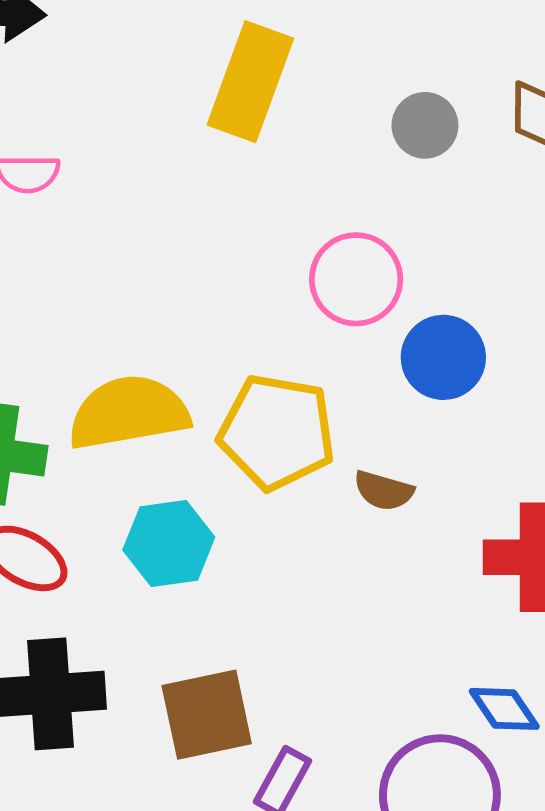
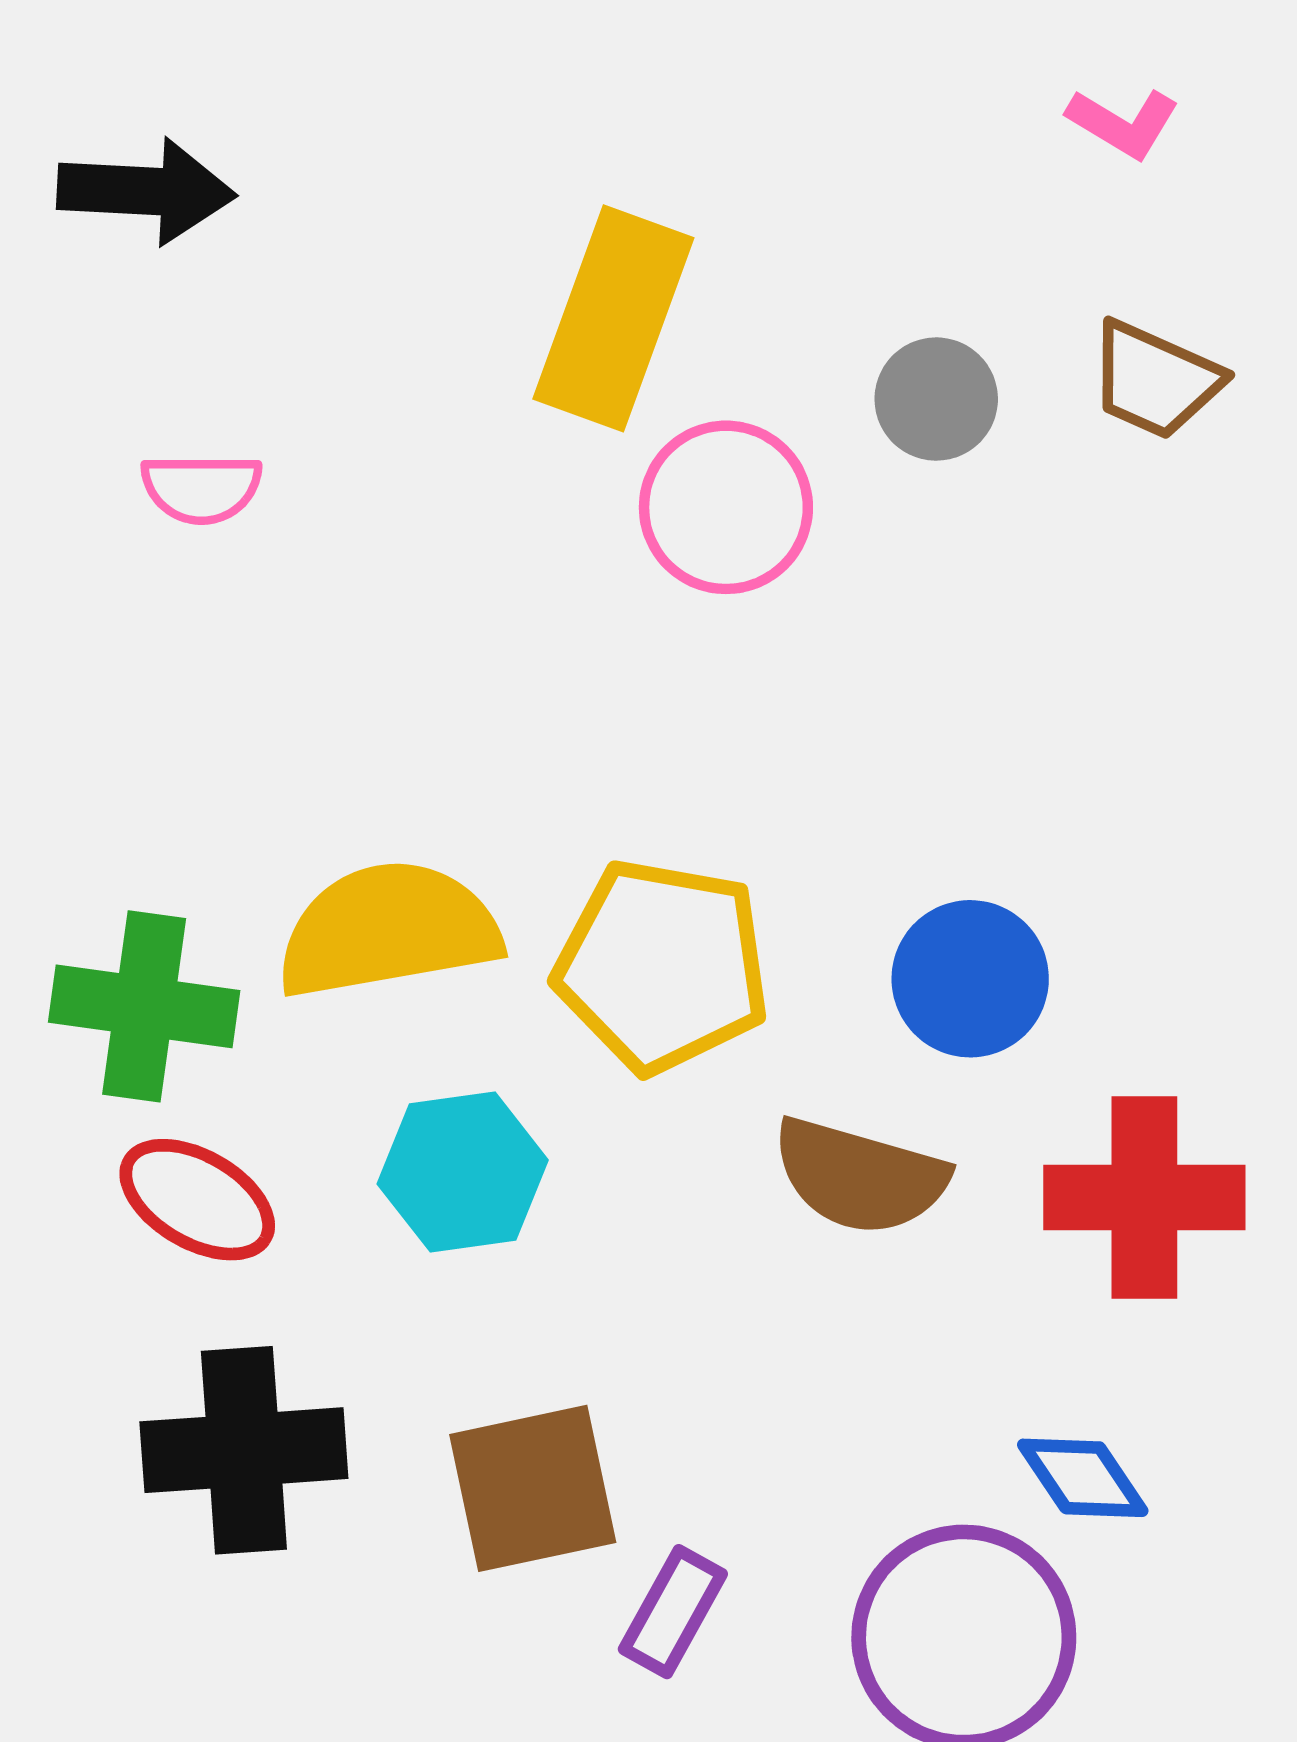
pink circle: (356, 279) -> (726, 507), moved
blue circle: (443, 357) -> (970, 979), moved
brown semicircle: (384, 491) -> (860, 1176), moved, size x1.6

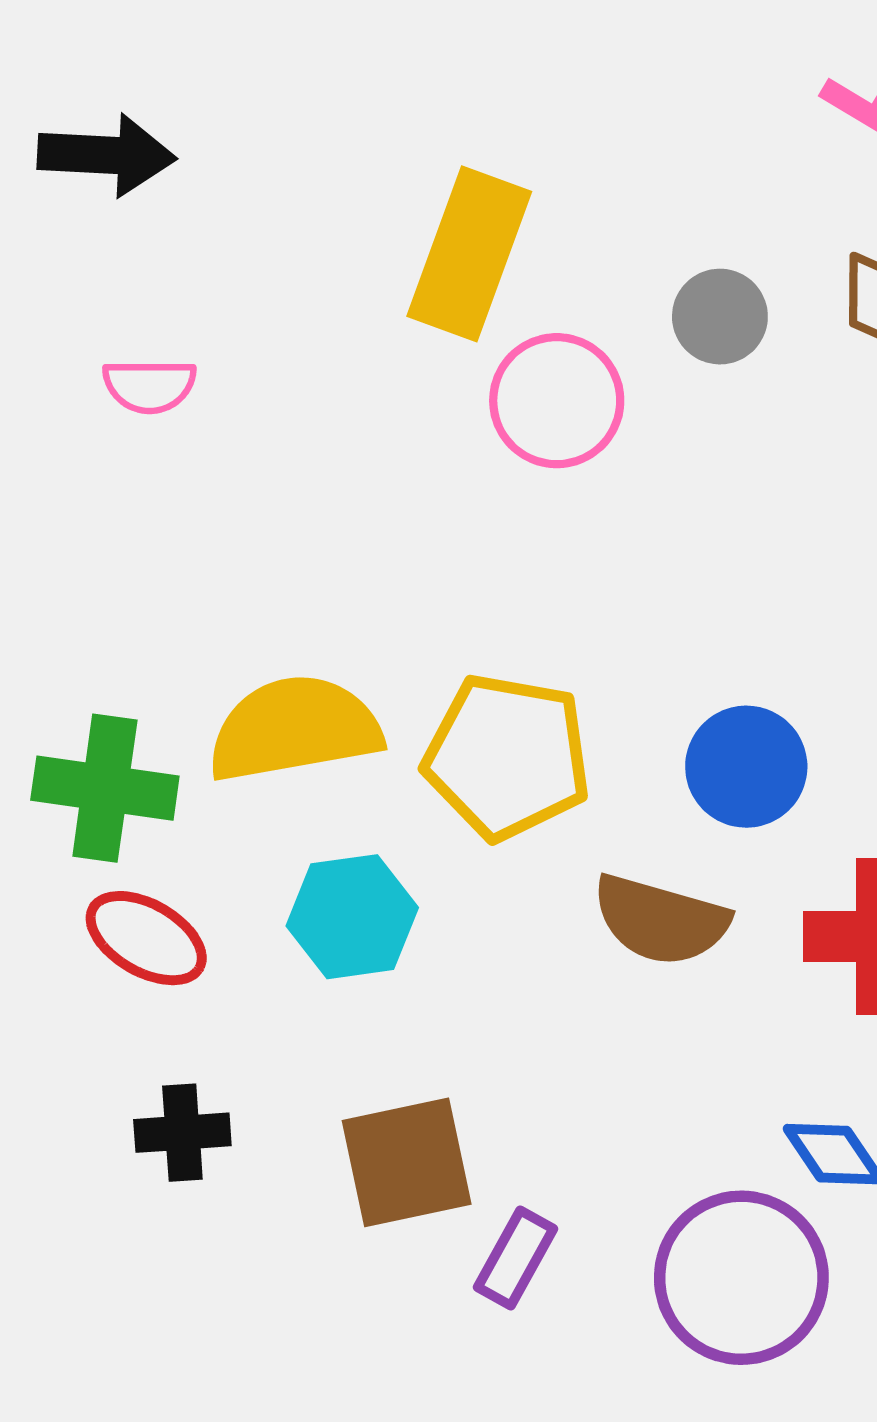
black cross: (244, 1450) -> (182, 1133), size x0.6

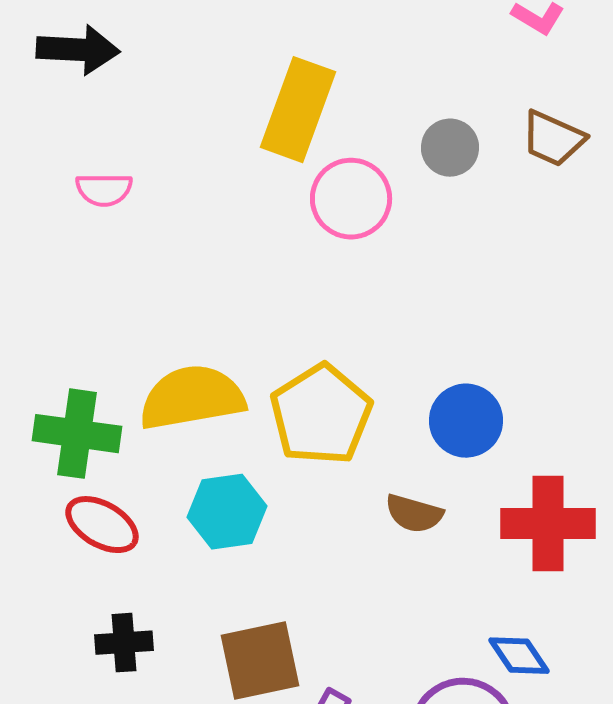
yellow pentagon: (507, 757) -> (321, 415), turned 30
brown semicircle: (661, 920) -> (414, 514), size x0.7

